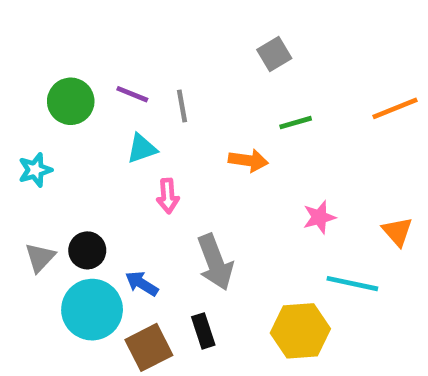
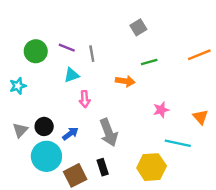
blue arrow: (142, 284) -> (70, 134), moved, turned 112

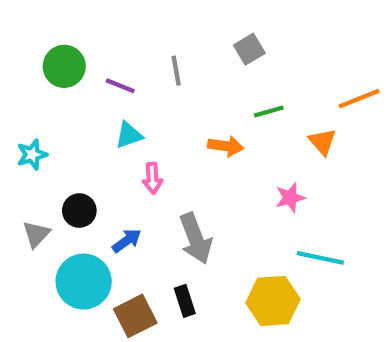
green circle: (36, 51) -> (64, 66), moved
gray line: (92, 54) -> (176, 71), moved
orange triangle: (201, 117) -> (322, 142), moved
black circle: (44, 126) -> (79, 211), moved

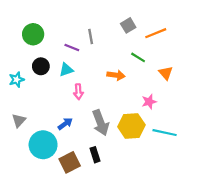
purple line: (120, 86) -> (72, 48), moved
orange line: (359, 99) -> (156, 33), moved
green line: (269, 112) -> (138, 57), turned 48
black circle: (79, 211) -> (41, 66), moved
yellow hexagon: (273, 301) -> (131, 126), moved

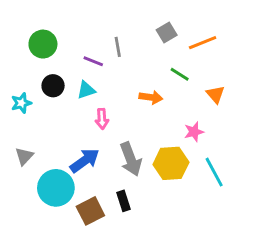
blue arrow: (65, 124) -> (85, 161), size x1.5
cyan line: (165, 133) -> (214, 172), turned 50

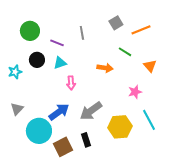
purple line: (93, 61) -> (57, 43), moved
gray arrow: (131, 159) -> (91, 111), turned 75
yellow hexagon: (171, 163) -> (120, 127), moved

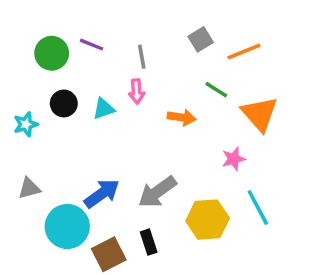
purple line: (57, 43) -> (91, 45), moved
orange triangle: (150, 66) -> (260, 114), size x1.6
pink arrow: (71, 83) -> (137, 91), moved
gray triangle: (17, 109) -> (29, 188), turned 32

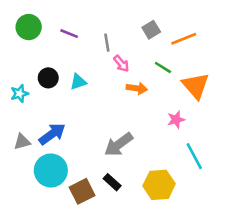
green circle: (52, 53) -> (29, 27), moved
pink arrow: (137, 91) -> (121, 64), moved, turned -36
blue arrow: (102, 194) -> (52, 134), moved
yellow hexagon: (208, 220) -> (159, 185), moved
black rectangle: (149, 242) -> (112, 182), turned -30

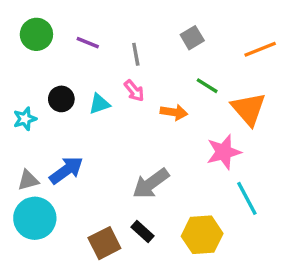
orange line: (184, 39) -> (260, 49), moved
pink arrow: (121, 64) -> (134, 91), moved
pink star: (176, 120) -> (224, 152), size x1.5
cyan circle: (51, 170) -> (35, 218), moved

